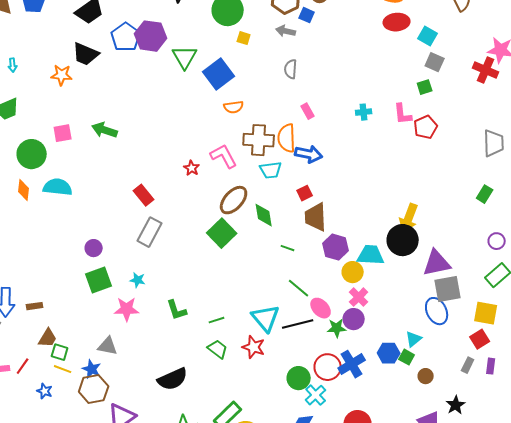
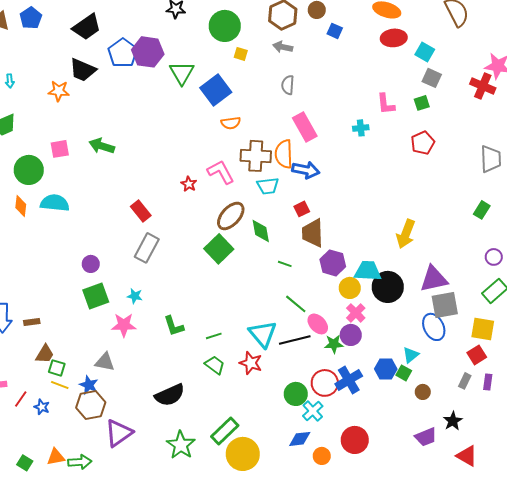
blue square: (307, 15) -> (335, 31), moved
pink rectangle: (308, 111) -> (305, 127), size x1.8
pink L-shape: (403, 114) -> (386, 104), moved
black circle: (403, 240) -> (388, 287), moved
red line: (23, 366) -> (21, 399), moved

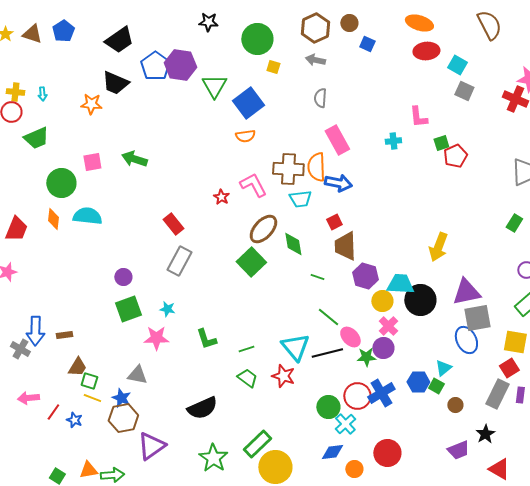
green square: (422, 103) -> (441, 143), moved
orange semicircle: (231, 123) -> (245, 136), moved
gray rectangle: (465, 381) -> (497, 394), size x1.8

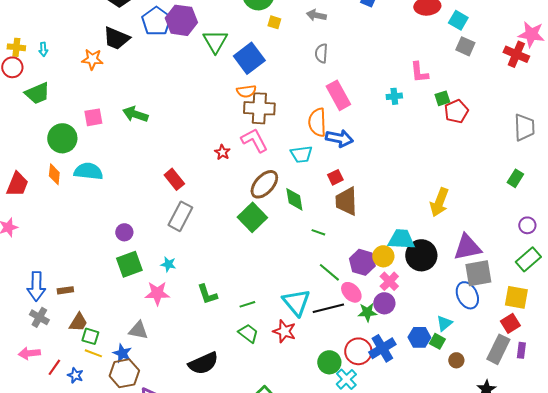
brown cross: (288, 169) -> (259, 108), moved
purple hexagon: (365, 276) -> (362, 262), moved
gray cross: (20, 349) -> (39, 317), moved

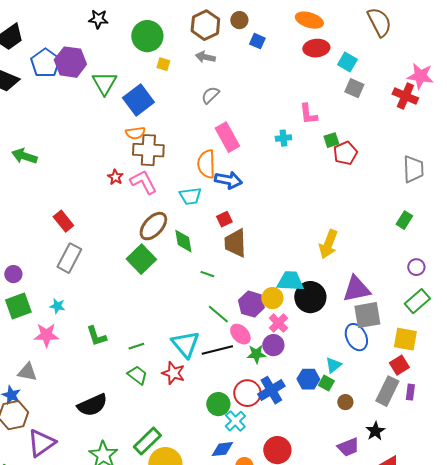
gray semicircle: (321, 53) -> (210, 95), turned 42
red star: (222, 152) -> (115, 177), moved

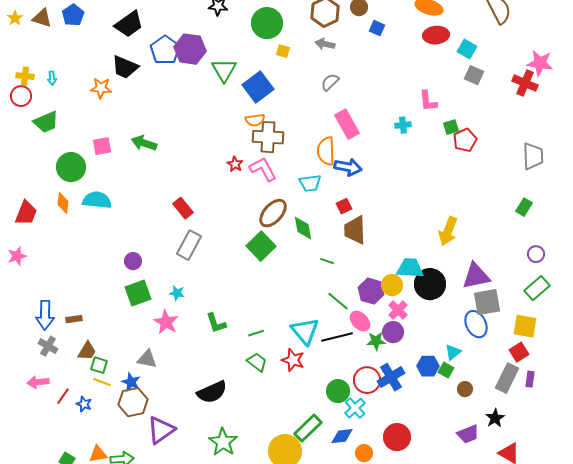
pink star: (46, 335) -> (166, 322), turned 30
green rectangle: (147, 441) -> (308, 428), moved

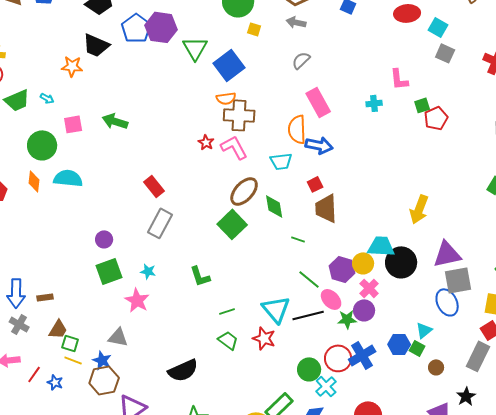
cyan arrow: (52, 78) -> (47, 98), moved, turned -56
green L-shape: (216, 323) -> (200, 276), moved

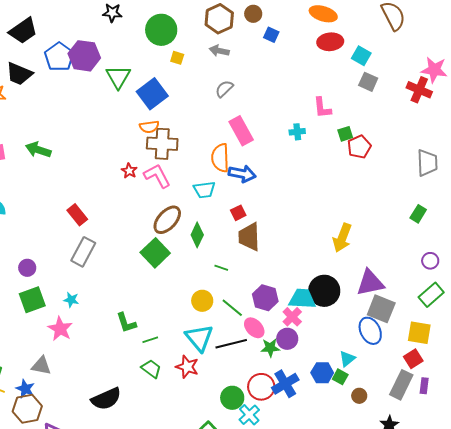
green diamond: (274, 206) -> (197, 235), turned 35
cyan trapezoid: (381, 246) -> (302, 299), moved
yellow circle: (363, 263) -> (202, 301), moved
green L-shape: (200, 276) -> (126, 323), moved
gray square: (458, 280) -> (381, 309), turned 32

